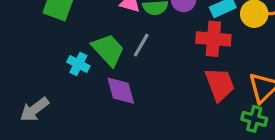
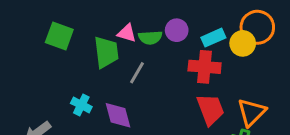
green trapezoid: (108, 50) -> (106, 52), moved, turned 36
cyan cross: (78, 64) -> (81, 105), moved

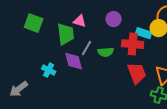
green semicircle: (150, 38) -> (106, 52), moved
cyan rectangle: (213, 38) -> (144, 33), moved, turned 42
purple diamond: (118, 115) -> (74, 61), moved

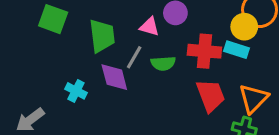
pink triangle: (80, 21) -> (149, 27), moved
cyan rectangle: (144, 33) -> (237, 50), moved

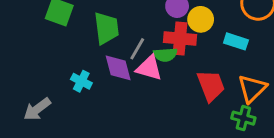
pink triangle: (149, 27) -> (149, 68), moved, size x1.4
yellow circle: (244, 27) -> (201, 19), moved
red cross: (204, 51) -> (180, 38), moved

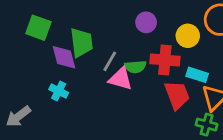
yellow circle: (201, 19) -> (188, 36), moved
red cross: (180, 38) -> (165, 60), moved
cyan rectangle: (236, 41) -> (197, 75), moved
purple diamond: (118, 68) -> (64, 57), moved

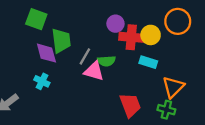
green square: (38, 28) -> (36, 19), moved
red cross: (165, 60) -> (131, 37), moved
cyan rectangle: (197, 75) -> (148, 62), moved
red trapezoid: (177, 95) -> (130, 105), moved

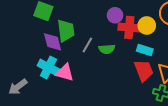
pink triangle: (94, 71) -> (65, 73), moved
cyan cross: (42, 81) -> (48, 67), size x1.5
red trapezoid: (130, 105) -> (144, 71), moved

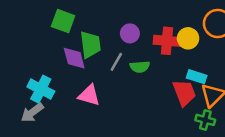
purple circle: (115, 15) -> (130, 33), moved
cyan rectangle: (145, 50) -> (197, 77), moved
cyan cross: (48, 67) -> (41, 89), moved

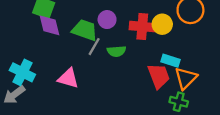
green trapezoid: (90, 45) -> (85, 30), moved, turned -64
purple diamond: (74, 58) -> (49, 25), moved

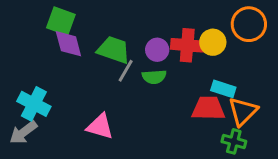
purple circle: (107, 20) -> (157, 50), moved
red trapezoid: (159, 76) -> (208, 108), turned -68
pink triangle: (68, 78) -> (100, 126), moved

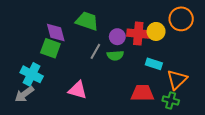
green square: (61, 21) -> (50, 48), moved
green trapezoid: (114, 50) -> (87, 21), moved
cyan rectangle: (223, 89) -> (154, 64), moved
red trapezoid: (208, 108) -> (142, 93), moved

